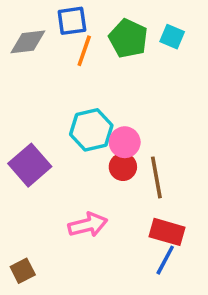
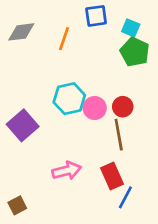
blue square: (72, 21) -> (96, 16), moved
green pentagon: (128, 38) -> (135, 52), moved
red circle: (123, 167) -> (123, 107), moved
red rectangle: (167, 232) -> (112, 176), moved, turned 50

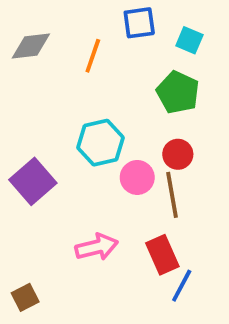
green pentagon: (135, 52) -> (178, 92), moved
pink circle: (95, 108) -> (137, 177), moved

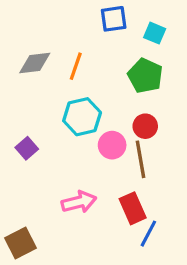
gray diamond: (31, 46) -> (35, 63), moved
orange line: (93, 56) -> (76, 66), moved
purple square: (33, 181) -> (27, 148), size x0.6
brown square: (25, 297) -> (20, 243), size x1.4

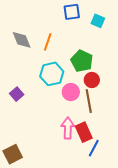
gray diamond: (35, 63) -> (22, 40), turned 75
green pentagon: (145, 76) -> (82, 61), moved
pink arrow: (79, 202) -> (68, 128), moved, turned -75

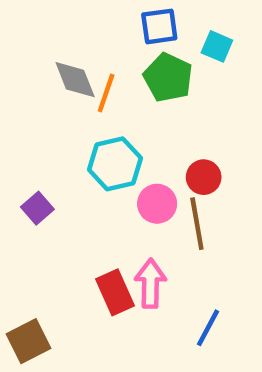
gray diamond: (22, 40) -> (75, 80), moved
green pentagon: (82, 61) -> (168, 77), moved
red rectangle: (84, 132) -> (115, 292), moved

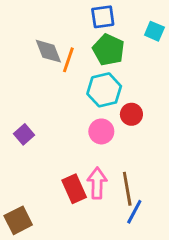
cyan square: (217, 46) -> (154, 31), moved
cyan hexagon: (115, 164) -> (104, 90), moved
brown line: (197, 224) -> (127, 189), moved

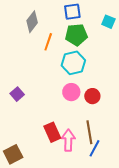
green pentagon: (109, 50) -> (76, 35), turned -30
gray diamond: (48, 51) -> (32, 22), moved, turned 60
red circle: (131, 114) -> (92, 96), moved
pink arrow: (97, 183) -> (68, 140), moved

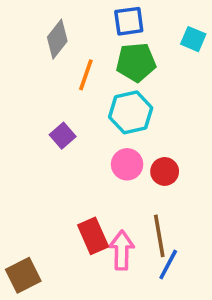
purple square: (17, 94) -> (63, 136), moved

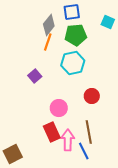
gray diamond: (57, 39) -> (49, 25), moved
pink circle: (127, 164) -> (59, 108), moved
blue line: (168, 265) -> (84, 151), moved, turned -54

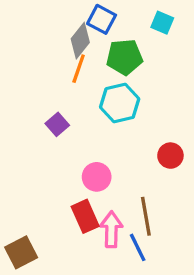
blue square: (72, 12) -> (102, 19), moved, turned 36
cyan square: (108, 22) -> (162, 23), moved
red circle: (92, 96) -> (170, 156), moved

